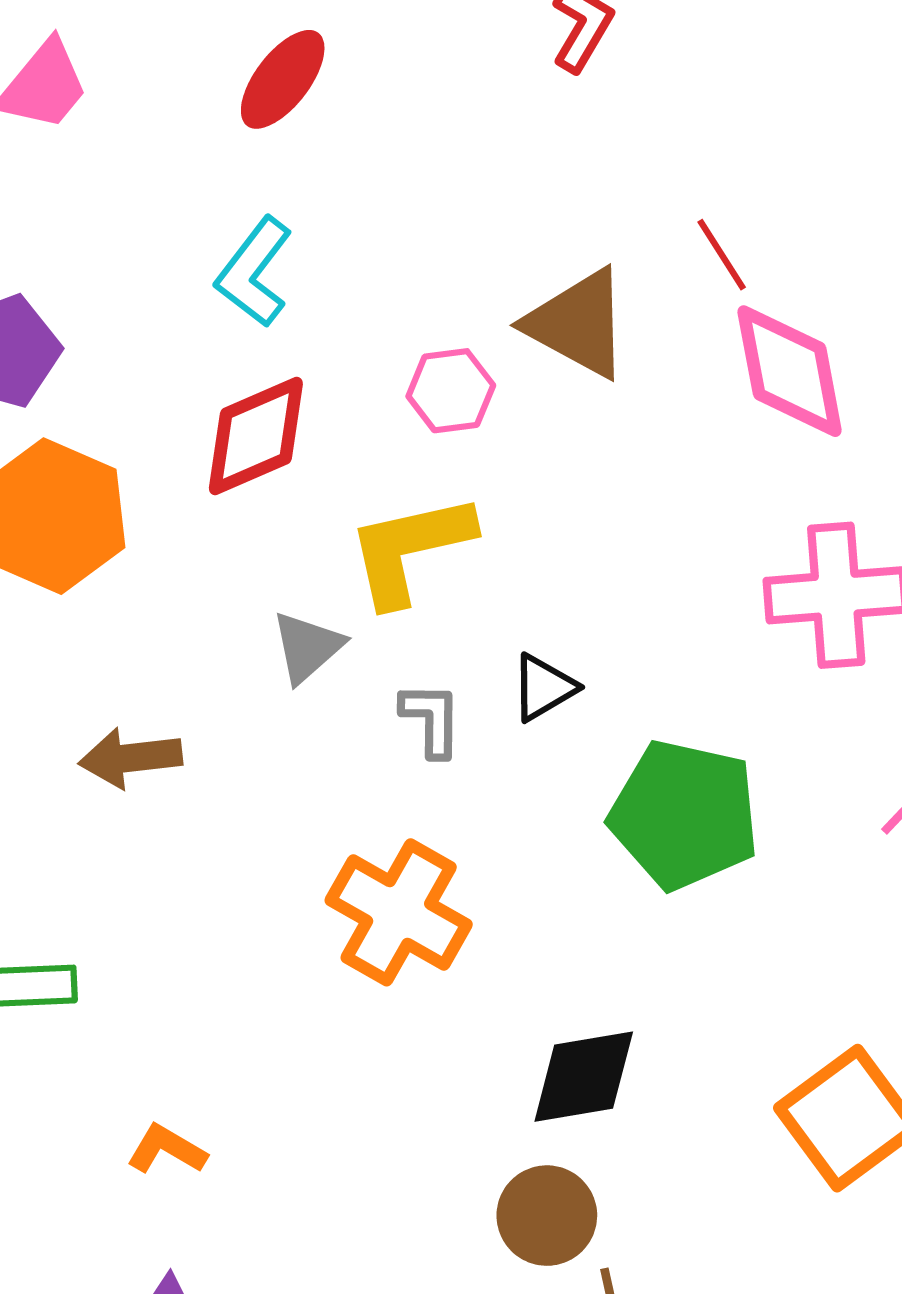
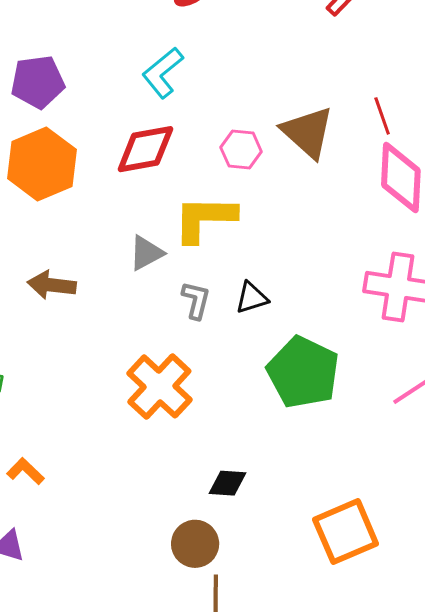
black diamond: (584, 1077) -> (227, 483), size x0.7

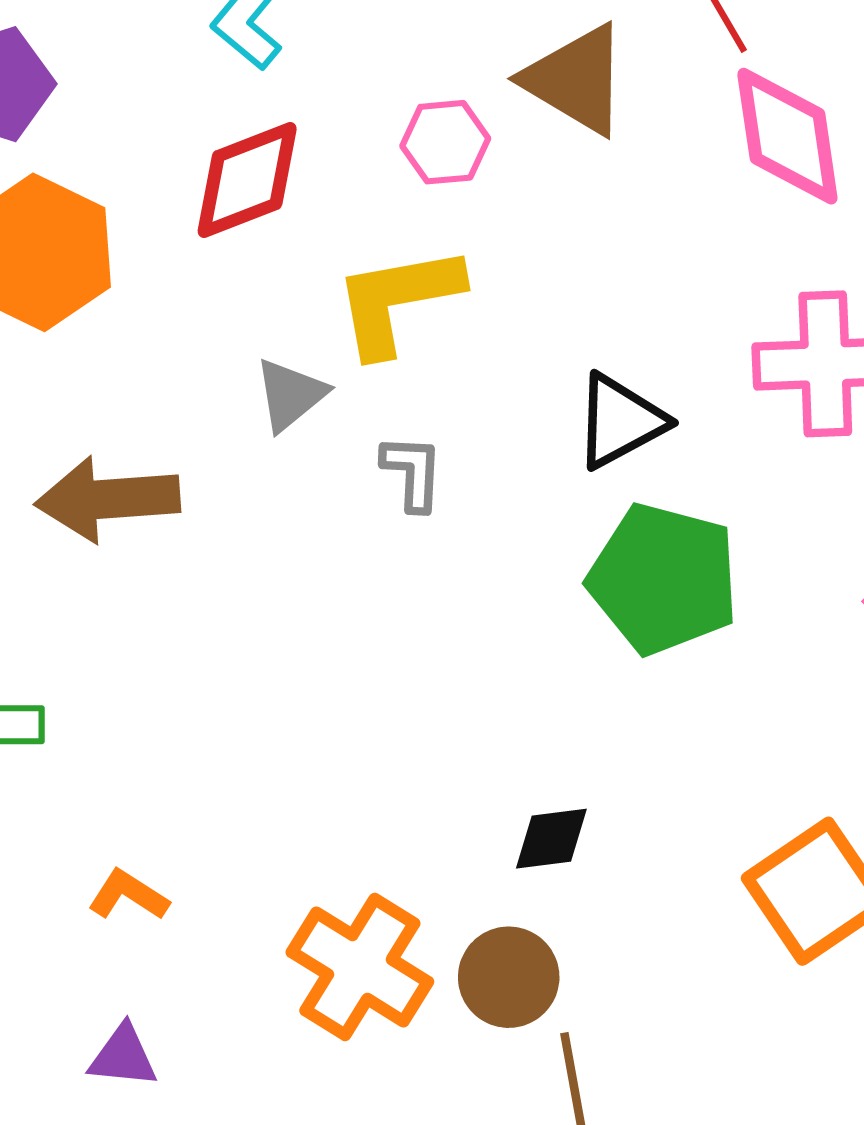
brown arrow: (52, 285) -> (108, 499), size x1.4
black triangle: (252, 298) -> (620, 421), moved, size x1.4
orange cross: (159, 386) -> (360, 967), moved

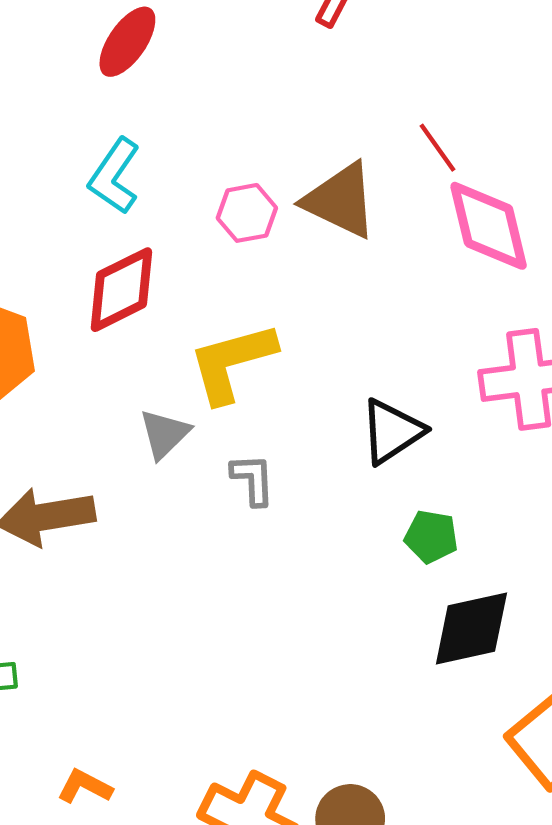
pink hexagon: (445, 142) -> (247, 213), moved
green pentagon: (663, 579) -> (431, 537), size x0.5
black diamond: (551, 839) -> (471, 628), moved, size x1.6

